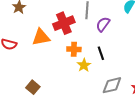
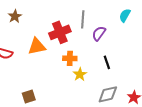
black line: (101, 53) -> (107, 62), moved
brown square: (33, 87) -> (29, 96), turned 32

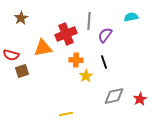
cyan semicircle: (125, 15) -> (131, 17), turned 48
black line: (107, 62) -> (104, 62), moved
brown square: (29, 96) -> (22, 71), moved

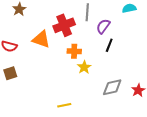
orange triangle: (43, 48) -> (41, 39), turned 30
black line: (104, 62) -> (109, 45), moved, turned 40
brown square: (22, 71) -> (10, 73), moved

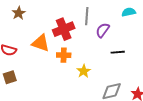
black line: (109, 45) -> (118, 52), moved, turned 64
orange cross: (74, 51) -> (64, 55), moved

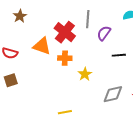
red cross: (64, 29) -> (65, 32), turned -30

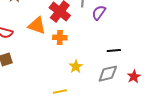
black line: (119, 55) -> (114, 51), moved
yellow star: (85, 74) -> (76, 67), moved

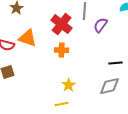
orange triangle: (37, 26) -> (28, 38), moved
yellow star: (76, 67) -> (69, 85), moved

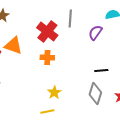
purple semicircle: (101, 25) -> (95, 32), moved
gray diamond: (110, 86) -> (95, 94), turned -60

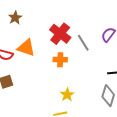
gray line: (70, 18) -> (83, 43), moved, turned -36

